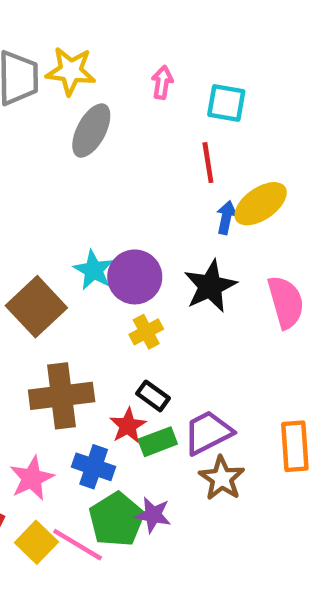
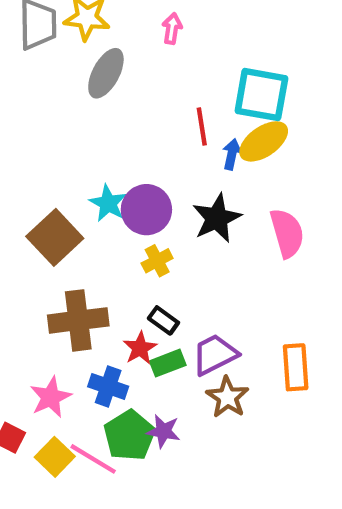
cyan square: (226, 103) -> (261, 95), moved, size x1.5
red line: (208, 163) -> (202, 127), moved

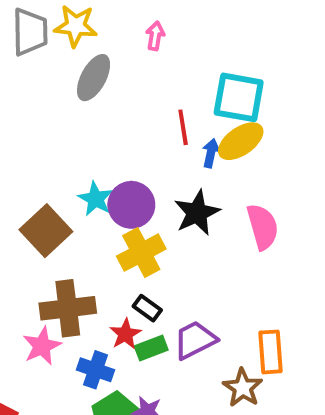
yellow cross: (157, 261) -> (141, 253), size x1.6
pink star: (51, 397) -> (42, 346), moved
brown star: (227, 397) -> (243, 388), moved

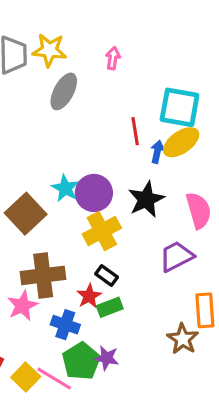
purple trapezoid: (195, 340) -> (176, 256), moved

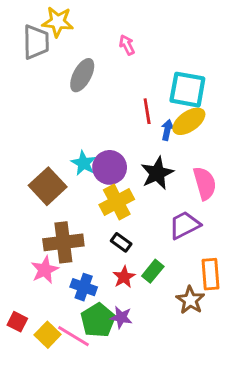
yellow star: (49, 50) -> (58, 22), moved
pink arrow: (113, 58) -> (127, 45), turned -36
red star: (89, 296) -> (124, 277), moved
green rectangle: (110, 307) -> (153, 271), moved, turned -30

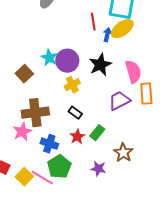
brown square: (48, 186) -> (24, 74), size x0.7
yellow cross: (117, 202) -> (72, 85), size x0.7
orange rectangle: (210, 274) -> (146, 94), moved
purple star: (121, 317) -> (98, 169), moved

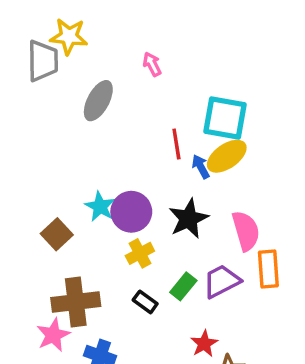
blue arrow: (107, 35) -> (201, 167), turned -40
green rectangle: (97, 133) -> (183, 286), moved
red star: (77, 137) -> (204, 344), moved

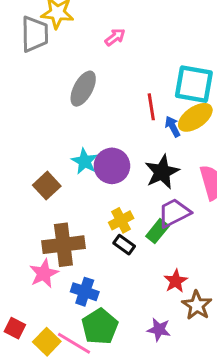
pink arrow: (152, 64) -> (115, 37), moved, turned 80
gray ellipse: (98, 101) -> (83, 89), moved
yellow cross: (140, 253) -> (121, 220), moved
purple trapezoid: (222, 281) -> (174, 213), moved

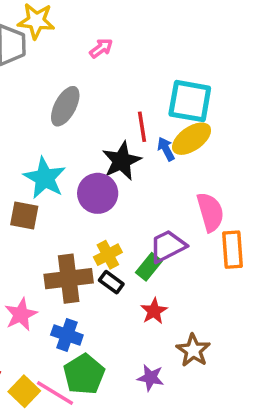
cyan star: (85, 161) -> (45, 178), moved, size x1.4
black star: (162, 172) -> (122, 161), moved
brown square: (47, 186) -> (24, 215), turned -36
brown cross: (63, 245) -> (69, 279), moved
red star: (176, 281) -> (154, 311), moved

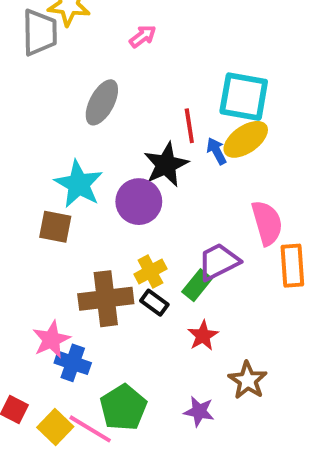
blue cross: (67, 335) -> (73, 363), moved

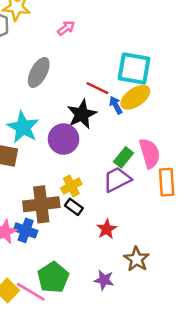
red line: (189, 126) -> (97, 88), turned -55
green rectangle: (197, 285) -> (124, 157), moved
blue cross: (73, 363) -> (26, 230), moved

